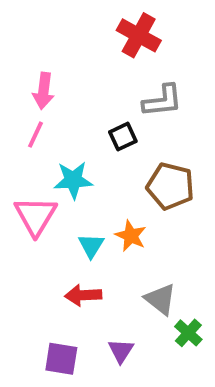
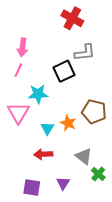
black square: (123, 137) -> (64, 71), size x1.5
brown pentagon: (170, 186) -> (94, 112), moved

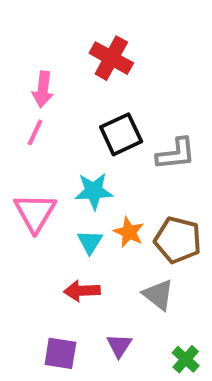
red cross: (72, 18) -> (111, 58), moved
gray L-shape: (85, 53) -> (176, 154), moved
cyan star: (38, 94) -> (94, 191), moved
brown pentagon: (94, 112) -> (178, 240), moved
green cross: (98, 174) -> (186, 359), moved

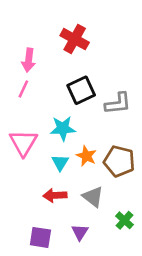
gray triangle: (158, 295) -> (93, 197), moved
green cross: (186, 359) -> (124, 220), moved

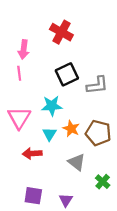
pink line: (23, 89) -> (19, 73), turned -32
red arrow: (55, 195) -> (32, 153), moved
purple triangle: (80, 232) -> (66, 200), moved

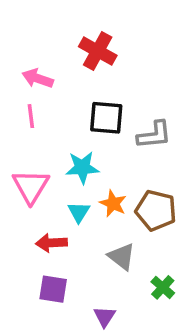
pink arrow: (24, 49) -> (38, 78), turned 102
black square: (67, 74) -> (106, 118), turned 30
purple square: (33, 196) -> (53, 289), moved

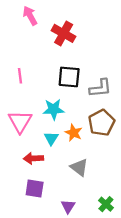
pink arrow: (38, 78) -> (30, 16), moved, turned 42
brown pentagon: (156, 210) -> (101, 123), moved, turned 30
green cross: (163, 287) -> (106, 204), moved

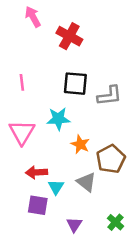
brown pentagon: (101, 123) -> (111, 159), moved
cyan triangle: (51, 138) -> (56, 187), moved

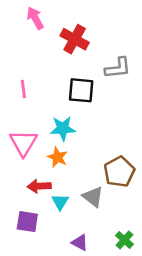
gray L-shape: (109, 96) -> (118, 68), moved
orange star: (80, 144) -> (58, 157), moved
purple square: (38, 205) -> (27, 222), moved
purple triangle: (74, 225) -> (80, 243), turned -35

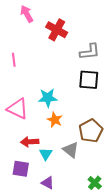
pink line: (23, 89) -> (14, 60), moved
black square: (81, 90) -> (89, 80), moved
pink triangle: (23, 143) -> (18, 109), turned -35
orange star: (58, 157) -> (55, 120), moved
purple triangle: (80, 243) -> (48, 183), moved

